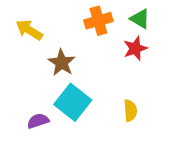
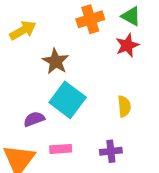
yellow arrow: (29, 30) -> (23, 30), turned 120

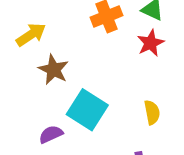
brown star: (56, 61) -> (53, 70), moved

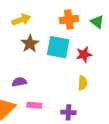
red star: (150, 43) -> (84, 55), moved
cyan square: (87, 110) -> (58, 47), moved, turned -35

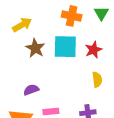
orange cross: (69, 19) -> (72, 16), turned 30
green triangle: (97, 22) -> (101, 13), turned 32

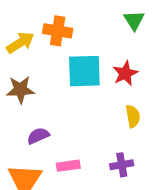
orange cross: (72, 16) -> (58, 31), moved
brown star: (35, 48) -> (20, 90), moved, turned -30

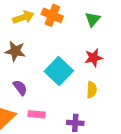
green triangle: (134, 20) -> (93, 19), moved
cyan square: (84, 71) -> (59, 71), moved, turned 32
purple semicircle: (38, 136) -> (20, 88), turned 63

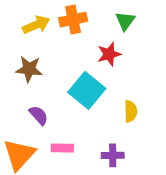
orange cross: (52, 15) -> (73, 20), turned -30
red star: (94, 58) -> (109, 54), moved

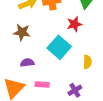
purple semicircle: (39, 115) -> (27, 63), turned -56
purple cross: (113, 155) -> (75, 90), turned -32

